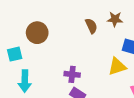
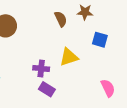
yellow triangle: (117, 66) -> (69, 57), moved

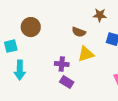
brown semicircle: (61, 19) -> (79, 32), moved, turned 136

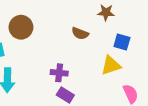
yellow triangle: (86, 54) -> (111, 65), moved

